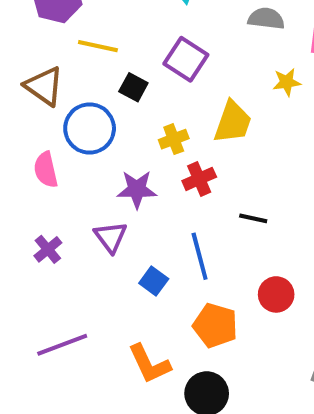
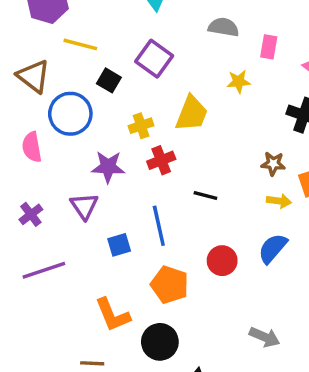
blue square: (154, 281) -> (119, 245), turned 35
purple line: (62, 345) -> (44, 270), moved

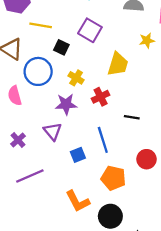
yellow cross: (141, 126) -> (76, 78), moved, turned -35

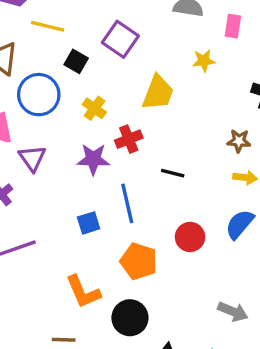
purple star: (66, 104) -> (93, 159), moved
purple triangle: (53, 131) -> (32, 158), moved

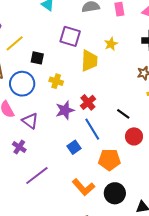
yellow line: (48, 26) -> (15, 43), turned -36
purple square: (120, 39) -> (70, 36), moved
yellow star: (204, 61) -> (111, 44), moved
red cross: (129, 139) -> (88, 102), moved
black line: (173, 173) -> (123, 114), moved, turned 40

